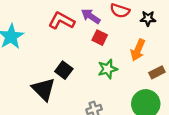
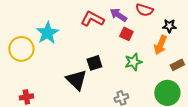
black star: (148, 18) -> (169, 26), moved
black square: (64, 70) -> (94, 63), turned 35

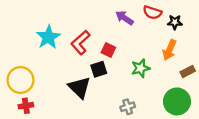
red L-shape: (92, 19) -> (81, 42), moved, turned -70
black star: (169, 26) -> (175, 22), moved
red square: (126, 34) -> (108, 50), moved
yellow circle: (21, 49) -> (20, 80), moved

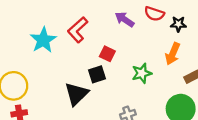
red L-shape: (81, 42) -> (78, 30), moved
black triangle: (79, 88) -> (76, 94), turned 30

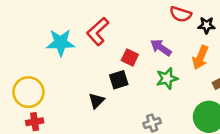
purple arrow: (125, 19) -> (161, 48), moved
cyan star: (43, 40) -> (61, 43), turned 30
black triangle: (76, 94) -> (96, 101), size x0.6

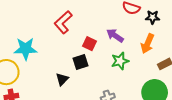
cyan star: (61, 43) -> (26, 49), moved

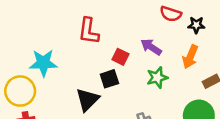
red L-shape: (63, 22) -> (89, 31), turned -40
black triangle: (62, 79) -> (87, 100), size x1.5

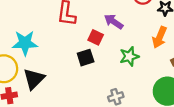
purple arrow: (151, 47) -> (114, 22), moved
black triangle: (87, 100) -> (34, 79), moved

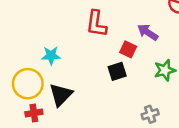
cyan star: (25, 43) -> (51, 56), size x0.7

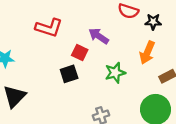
red L-shape: (96, 24) -> (49, 28), turned -80

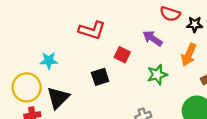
purple arrow: (99, 36) -> (153, 38), moved
black square: (69, 74) -> (100, 77), moved

